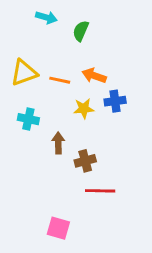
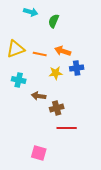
brown arrow: (58, 143) -> (39, 96), turned -80

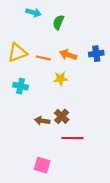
blue cross: (77, 68) -> (96, 54), moved
brown arrow: (39, 96) -> (42, 121), moved
brown cross: (57, 108) -> (62, 116), turned -32

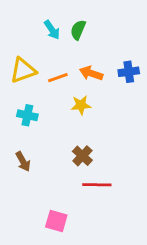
cyan arrow: (34, 13) -> (52, 30), moved, turned 40
orange line: (43, 58) -> (58, 78), turned -32
brown arrow: (42, 121) -> (23, 162), moved, turned -128

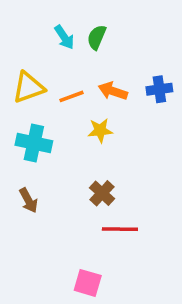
cyan cross: (27, 115) -> (34, 143), size x1.4
pink square: (56, 221) -> (88, 283), moved

